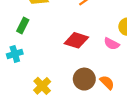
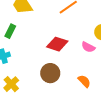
brown circle: (84, 79) -> (50, 73), moved
yellow cross: (42, 86) -> (11, 84), moved

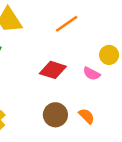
brown circle: (50, 73) -> (55, 115), moved

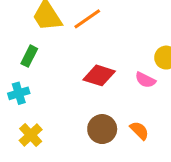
orange line: (67, 24) -> (87, 19), moved

